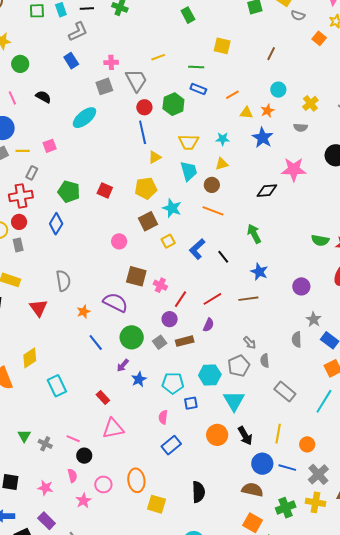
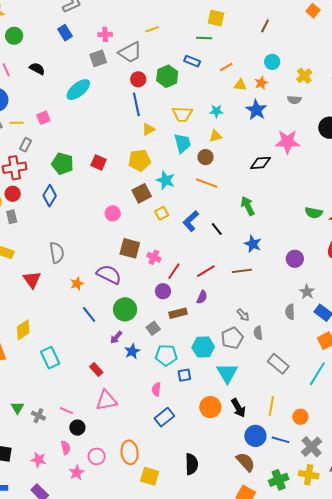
green line: (196, 67) -> (204, 38), moved
gray trapezoid: (136, 80) -> (130, 52), turned 90
gray square: (160, 342) -> (153, 328), moved
brown semicircle: (252, 490) -> (246, 462), turned 35

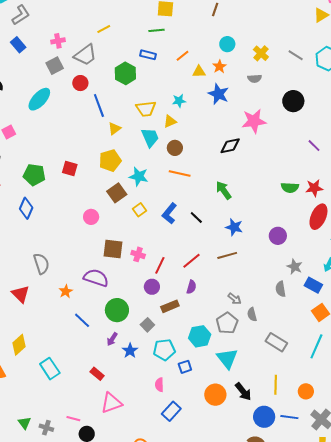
red circle: (138, 79) -> (80, 83), moved
yellow triangle: (215, 136) -> (170, 121), moved

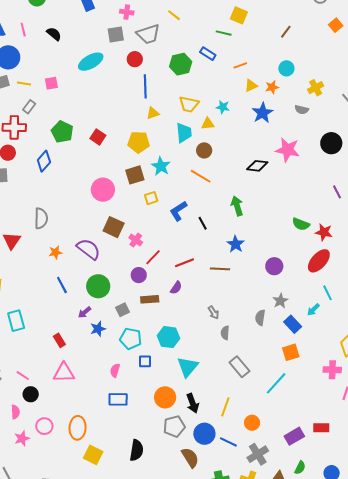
yellow line: (104, 29) -> (174, 15), turned 48
yellow triangle: (199, 72) -> (251, 86), turned -40
pink circle: (91, 217) -> (103, 190), size x1.5
gray pentagon: (227, 323) -> (174, 426), moved
blue rectangle: (171, 411) -> (118, 399), turned 30

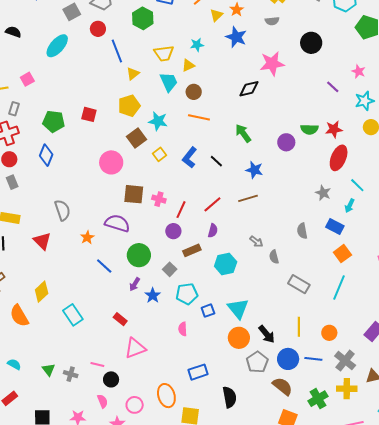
purple circle: (274, 266) -> (286, 142), moved
gray star: (280, 301) -> (323, 193), moved
cyan hexagon: (169, 337) -> (226, 264), moved
cyan triangle: (188, 367) -> (238, 309), moved
blue rectangle: (118, 399) -> (198, 372), moved

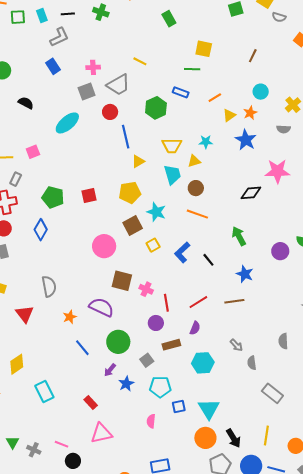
red square: (89, 114) -> (89, 195), turned -35
red line: (181, 210) -> (166, 303), turned -42

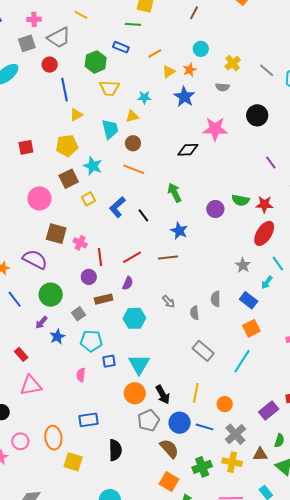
yellow trapezoid: (172, 146) -> (109, 88), moved
gray semicircle: (252, 363) -> (194, 313), moved

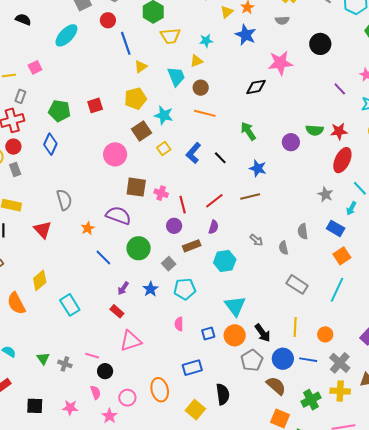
purple arrow: (41, 322) -> (123, 288), moved
blue square: (109, 361) -> (208, 333), moved
yellow square: (73, 462) -> (195, 410), moved, turned 30

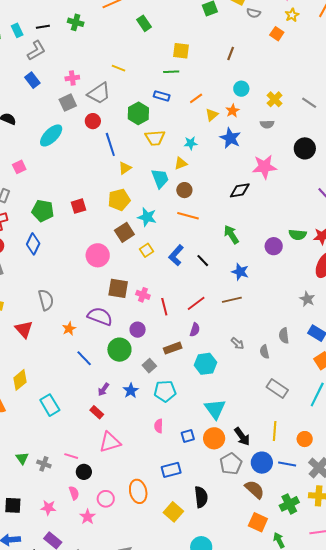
purple circle: (174, 226) -> (138, 330), moved

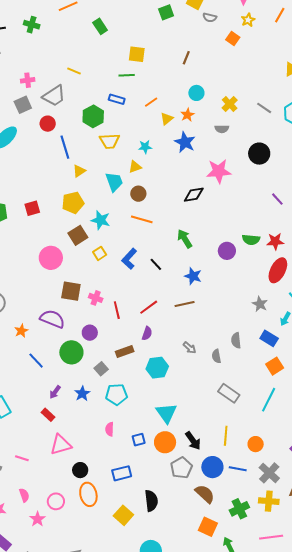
black circle: (84, 472) -> (80, 470), moved

